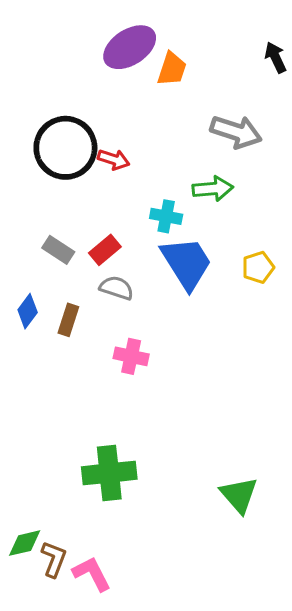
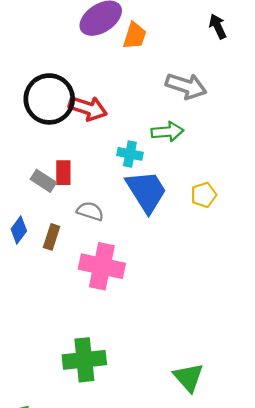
red arrow: (114, 159) -> (88, 108), size x1.5
red rectangle: (105, 250) -> (63, 173), moved, turned -50
pink cross: (131, 356) -> (102, 266), size x1.6

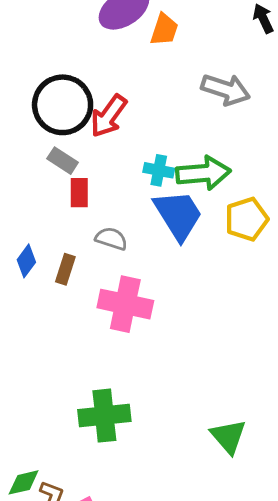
red arrow: (88, 108) -> (109, 116), turned 108
green arrow: (167, 132) -> (203, 173), moved, size x1.4
gray rectangle: (43, 181) -> (63, 161), moved
yellow pentagon: (204, 195) -> (247, 219), size x1.4

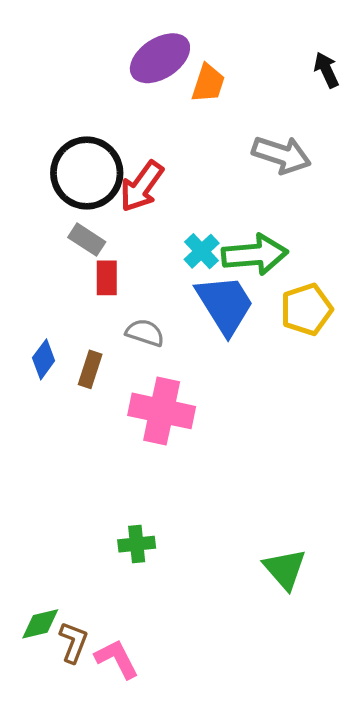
cyan cross: (159, 170) -> (202, 251), turned 36
green cross: (104, 416) -> (137, 544), size x0.6

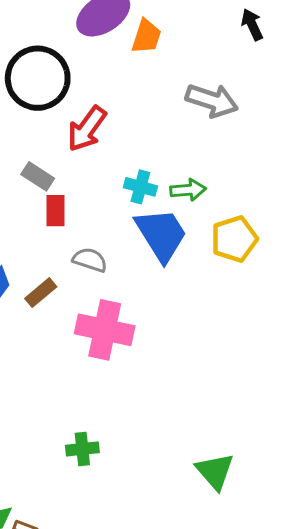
black circle: (87, 173) -> (38, 78), moved
cyan cross: (202, 251) -> (140, 187), turned -32
green arrow: (255, 255) -> (188, 190), size x0.6
brown rectangle: (90, 369) -> (41, 293), turned 32

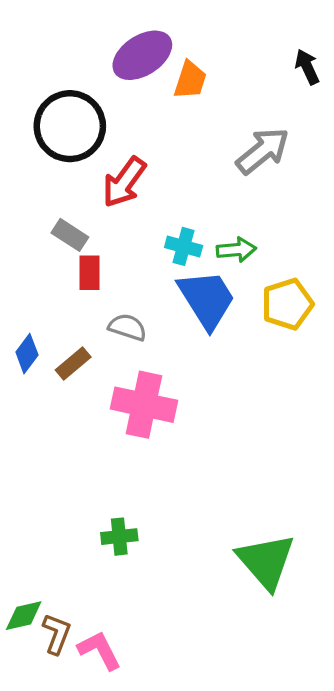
gray arrow: (212, 100) -> (263, 151), turned -57
green triangle: (215, 471) -> (266, 561), size x1.4

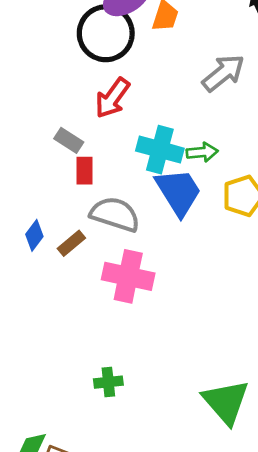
black circle: (70, 126) -> (106, 33), moved
cyan cross: (184, 246) -> (160, 150), size x1.6
gray semicircle: (128, 327) -> (115, 214), size x1.6

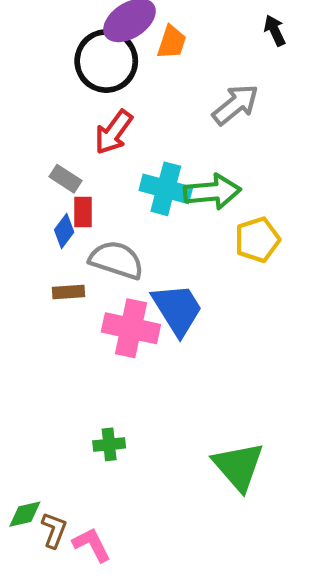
green arrow: (202, 152) -> (212, 192), size x1.6
blue trapezoid: (178, 192) -> (177, 309), moved
blue diamond: (34, 235) -> (64, 231), moved
brown rectangle: (71, 243) -> (68, 292), turned 36

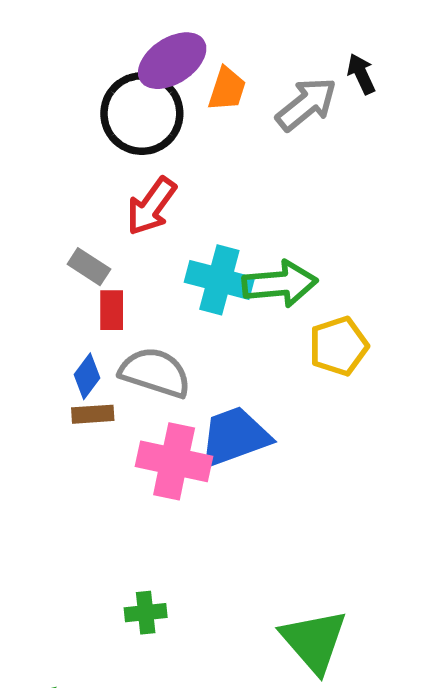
gray arrow: (235, 105) -> (306, 104), moved
blue diamond: (64, 231) -> (87, 376), moved
blue trapezoid: (177, 309) -> (235, 437), turned -78

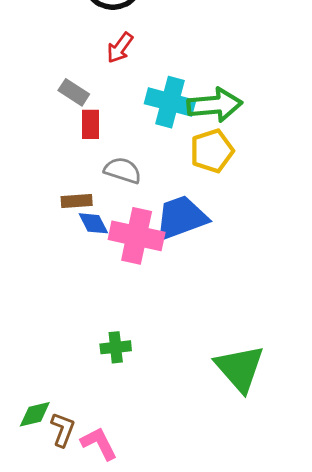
red arrow: (151, 206) -> (120, 48), size x0.7
yellow pentagon: (338, 346) -> (212, 151), moved
gray semicircle: (155, 373) -> (123, 170), size x0.7
blue diamond: (87, 376) -> (93, 223), moved, turned -64

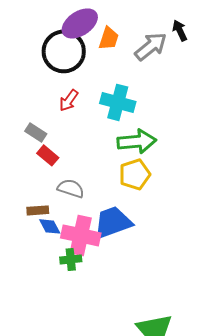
cyan cross: (170, 102) -> (118, 102), moved
red rectangle: (91, 124) -> (48, 155), turned -50
green cross: (116, 347) -> (71, 259), moved

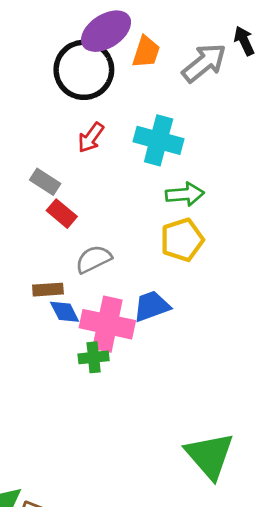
green arrow: (137, 141) -> (185, 194), size x0.7
gray semicircle: (71, 188) -> (94, 259), turned -44
blue trapezoid: (113, 222) -> (152, 306), size x0.7

